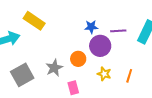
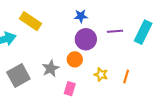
blue star: (91, 27) -> (81, 16), moved
purple circle: (100, 46) -> (86, 39), moved
pink rectangle: (73, 88) -> (70, 89), turned 32

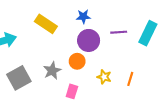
yellow rectangle: (30, 21) -> (46, 24), moved

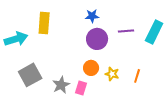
yellow rectangle: (46, 24) -> (44, 23), moved, turned 60
orange circle: (77, 61) -> (91, 68), moved
gray star: (52, 71) -> (61, 85), moved

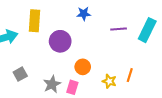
purple circle: (97, 39) -> (60, 41), moved
yellow star: (112, 74) -> (109, 81), moved
gray square: (30, 75) -> (20, 74), size x0.6

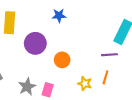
purple line: (119, 29) -> (110, 55), moved
orange circle: (83, 67) -> (62, 60), moved

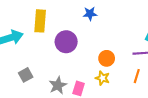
orange circle: (62, 60) -> (107, 58), moved
yellow star: (85, 84) -> (102, 78), moved

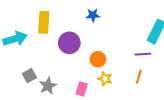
orange circle: (107, 58) -> (98, 59), moved
gray star: (58, 85) -> (48, 86), moved

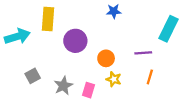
blue star: (93, 15) -> (114, 11), moved
purple line: (143, 54) -> (143, 53), moved
gray star: (48, 86) -> (63, 86), moved

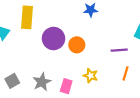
orange circle: (106, 58) -> (77, 45), moved
gray square: (33, 76) -> (12, 81), moved

